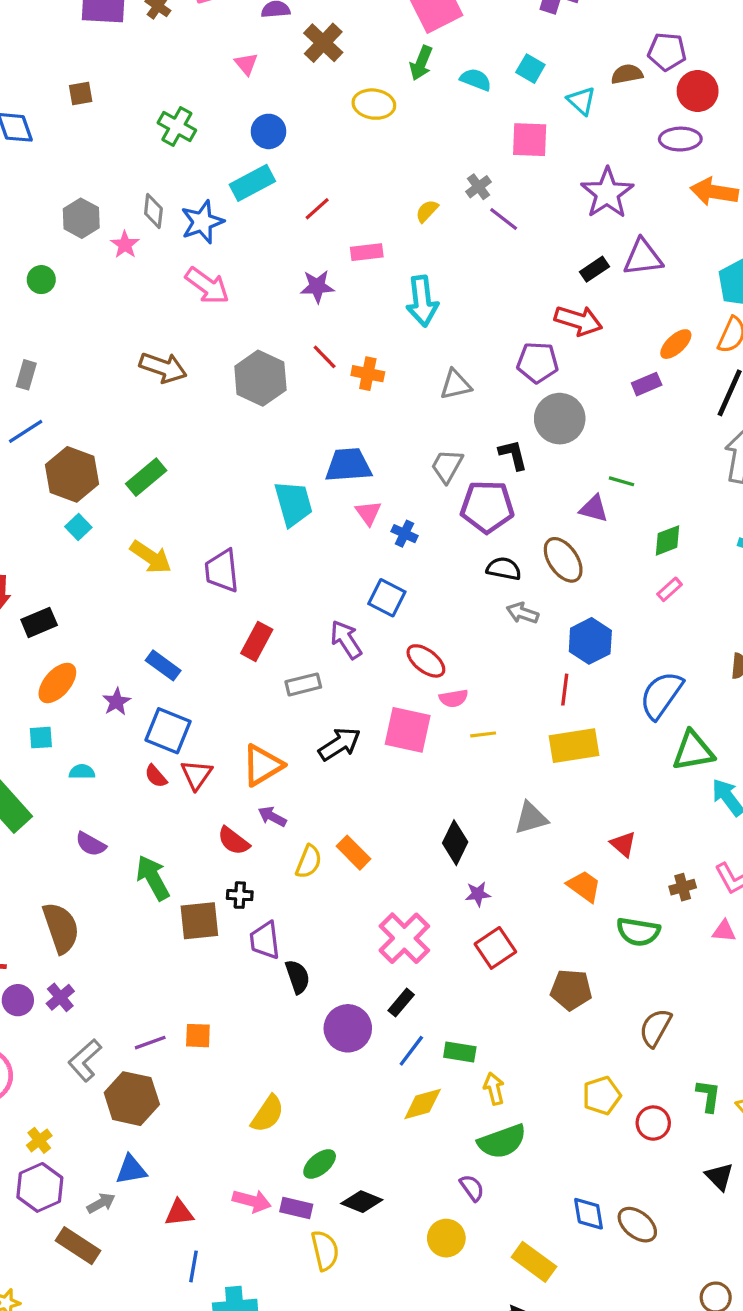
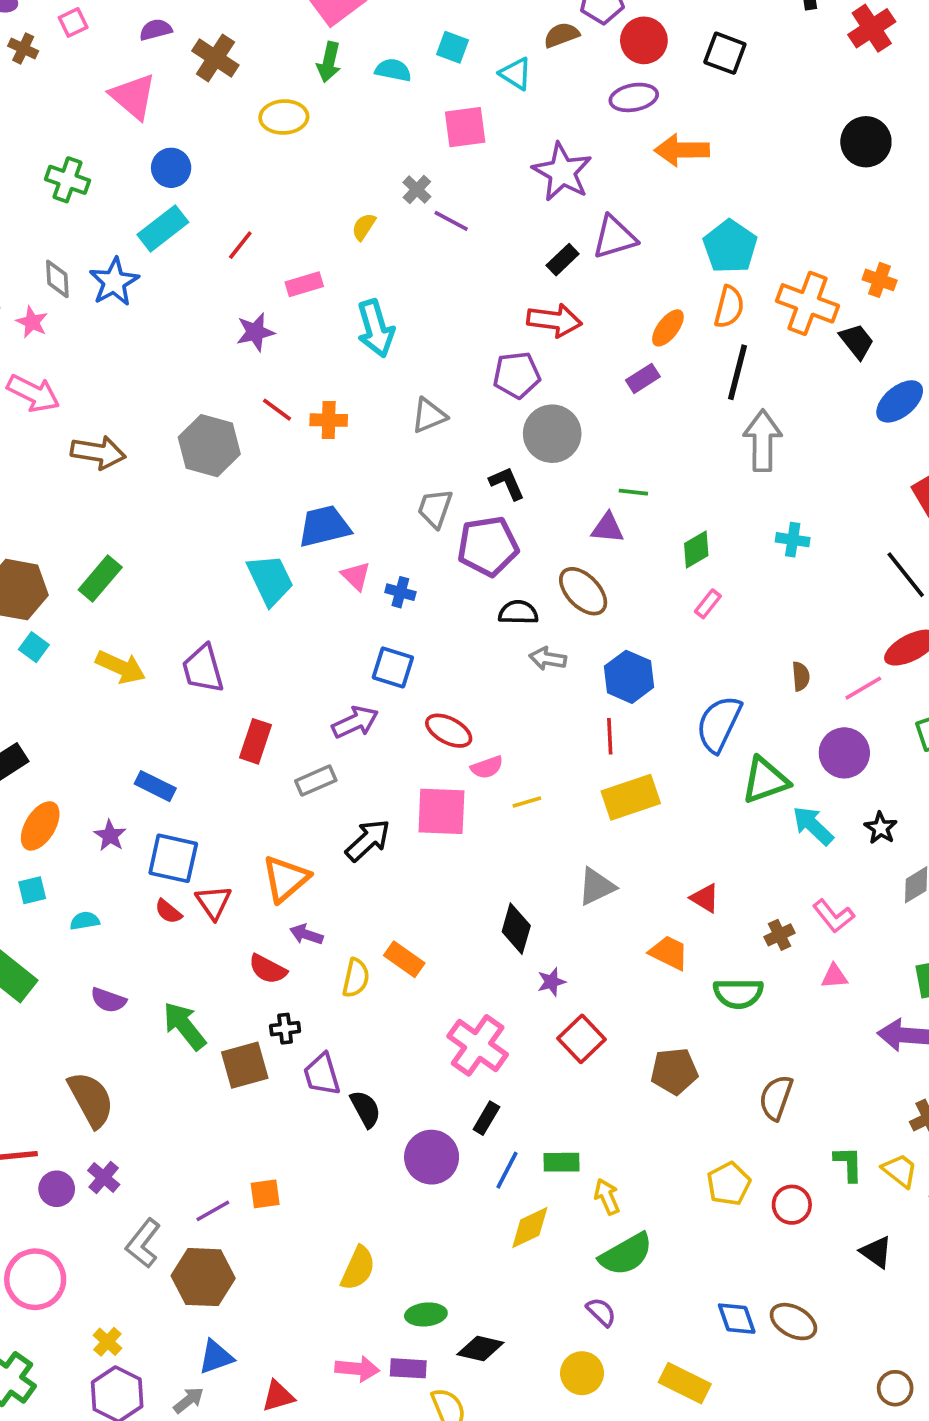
pink triangle: (246, 64) -> (133, 96), size x1.8
pink arrow: (207, 286) -> (33, 393), moved
purple arrow: (346, 640) -> (355, 722), turned 108
green ellipse: (320, 1164) -> (426, 1314), turned 44

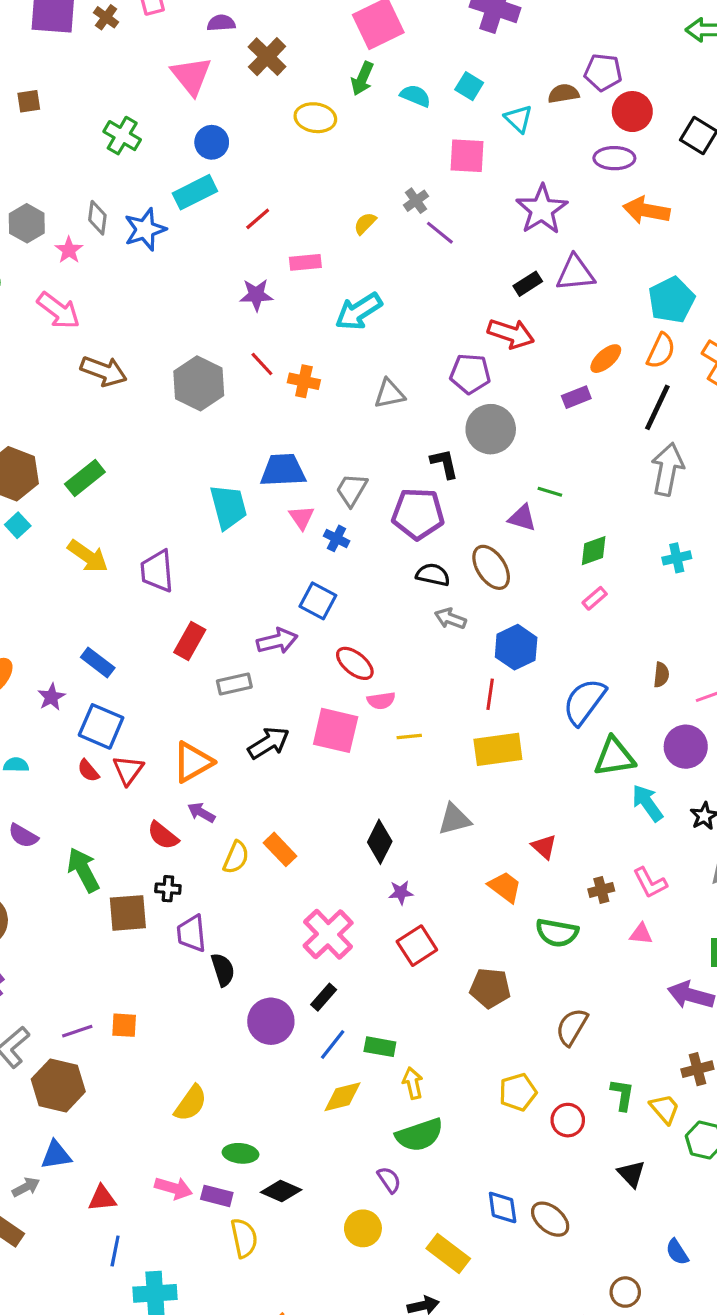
cyan arrow: (376, 328) -> (359, 311), turned 63
gray trapezoid: (435, 508) -> (352, 490), moved
cyan cross: (793, 540) -> (677, 558), turned -32

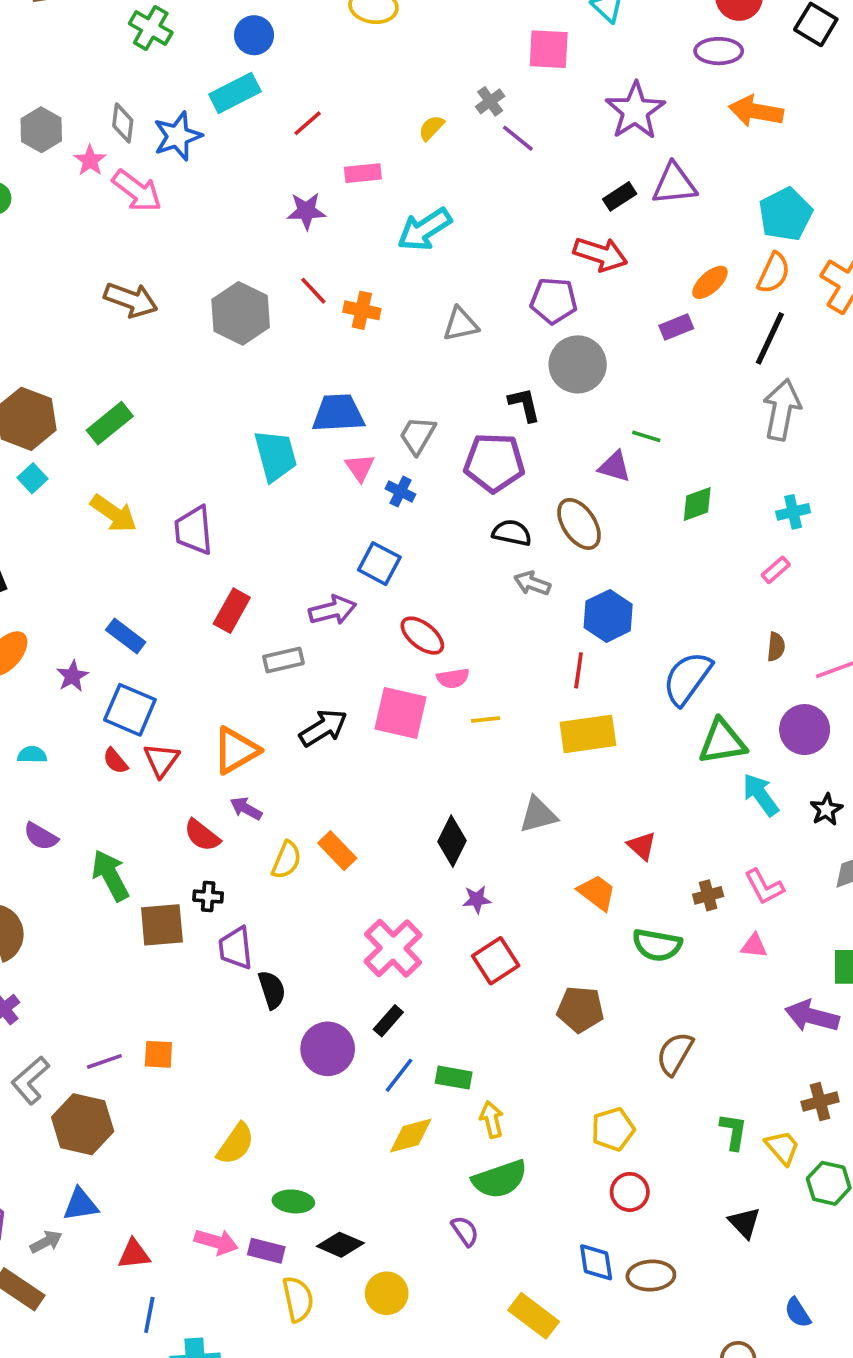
pink arrow: (59, 311) -> (137, 191), moved
pink rectangle: (595, 598) -> (776, 570), moved
red circle: (568, 1120) -> (630, 1192), moved
brown ellipse: (550, 1219) -> (651, 1276), turned -42
yellow circle: (363, 1228) -> (387, 1293), moved

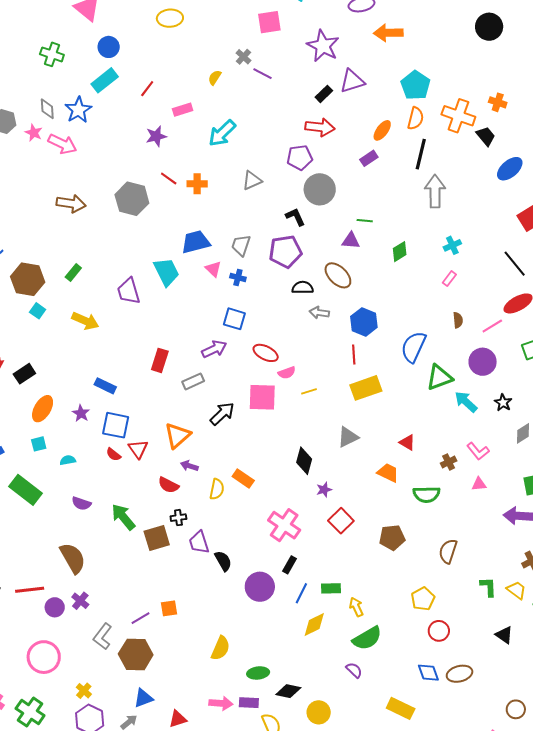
green rectangle: (110, 423) -> (73, 273), size x0.7
purple trapezoid: (194, 530) -> (129, 291), moved

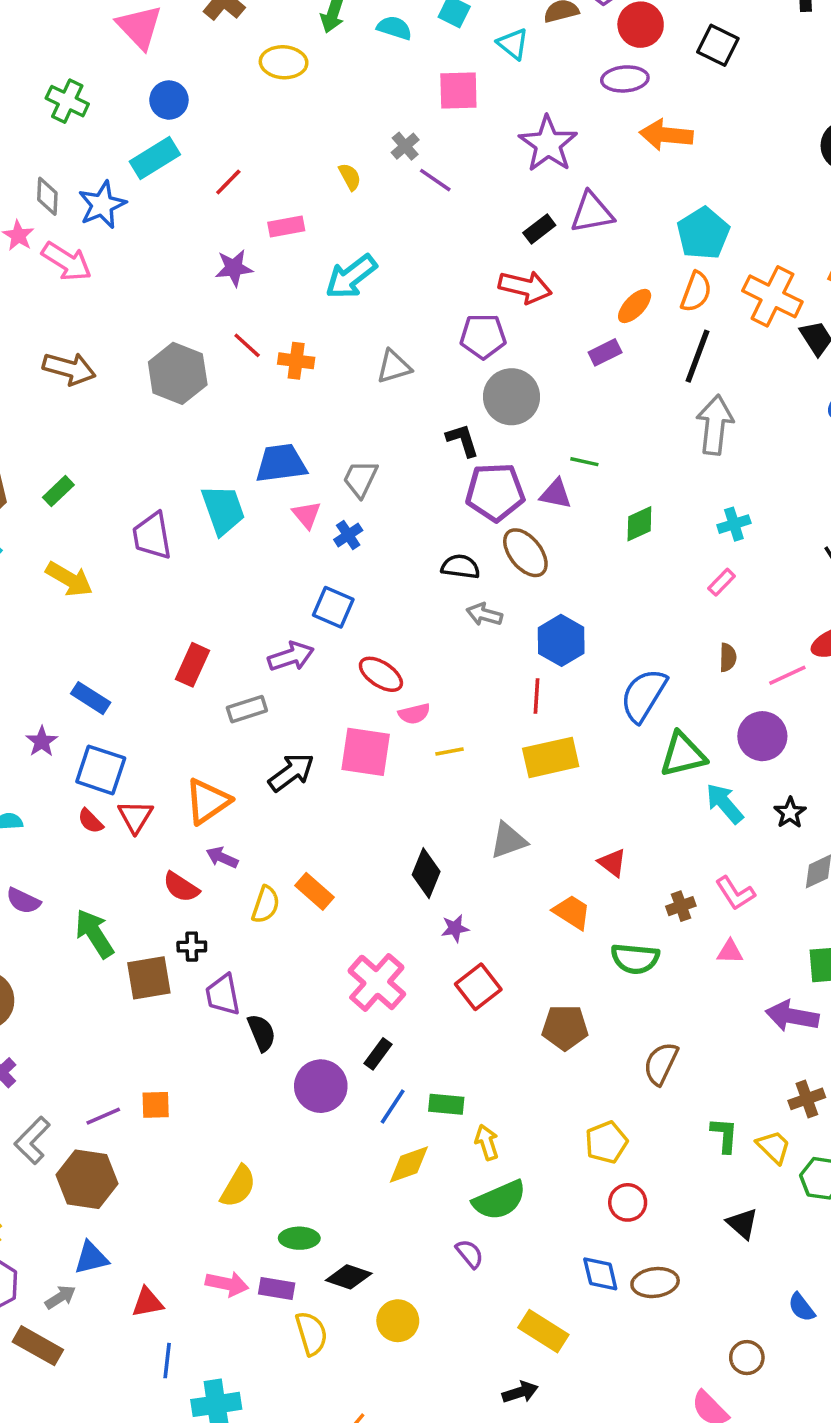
yellow semicircle: (215, 78) -> (350, 177), turned 112
purple pentagon: (285, 252) -> (495, 492), moved
blue cross: (238, 277) -> (348, 535), turned 35

